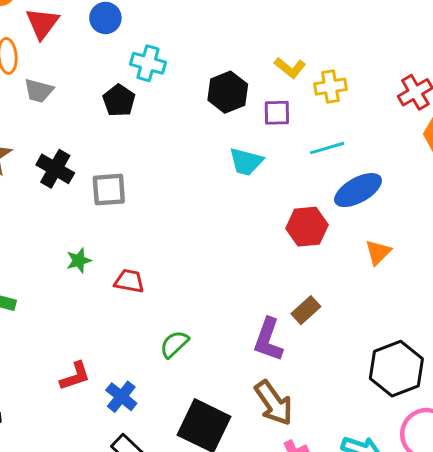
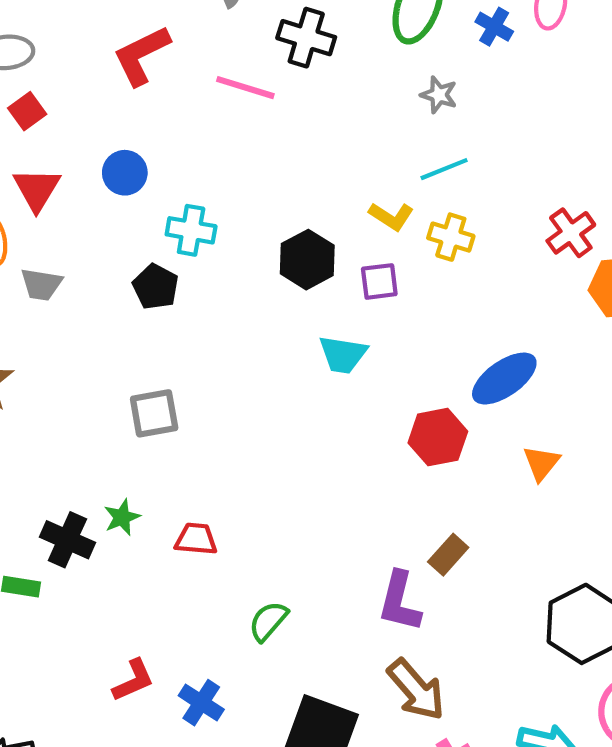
yellow cross: (330, 87) -> (451, 237), turned 32
cyan line: (327, 148) -> (444, 169), moved
black cross: (55, 169) -> (67, 540), moved

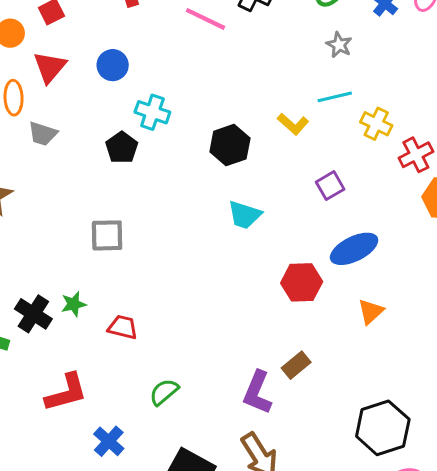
yellow cross: (451, 237) -> (376, 124), moved
purple square: (379, 281) -> (330, 186), moved, turned -32
red L-shape: (133, 680) -> (66, 392), moved, size x1.4

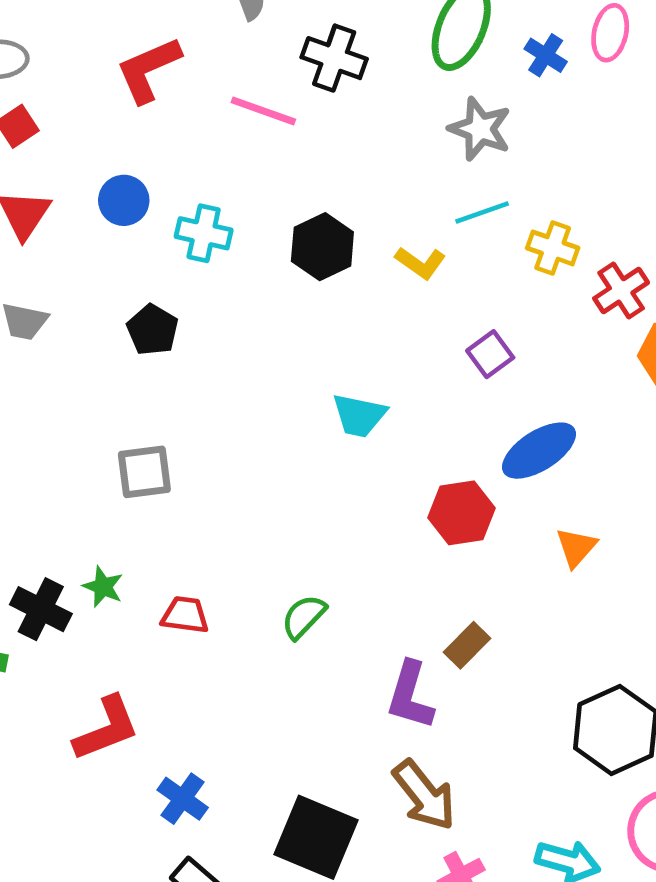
gray star: (339, 45) -> (480, 129), size x1.5
cyan cross: (152, 112) -> (204, 233), moved
black hexagon: (230, 145) -> (322, 247), moved
green star: (74, 304) -> (103, 587), turned -30
green semicircle: (164, 392) -> (304, 617), moved

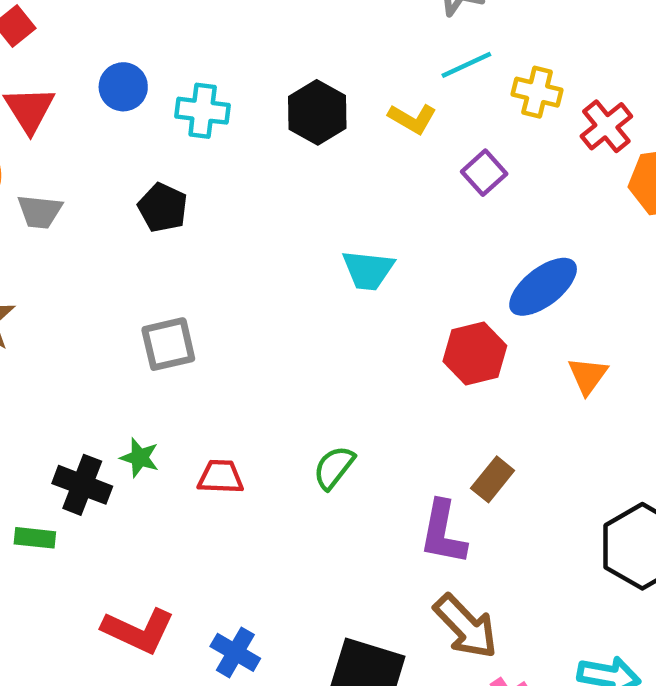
purple square: (490, 354) -> (484, 173), moved
red L-shape: (106, 728) -> (138, 631), moved, turned 52

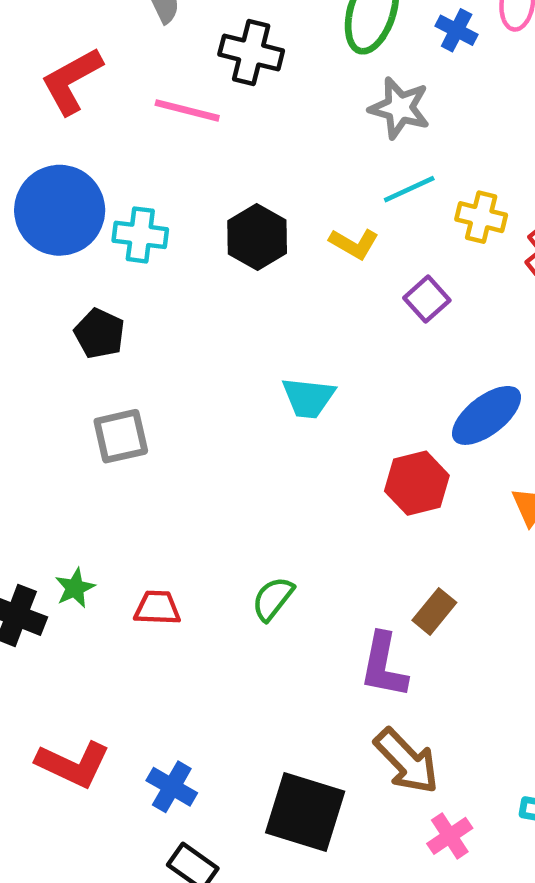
blue circle: (123, 87) -> (60, 210), size x1.8
gray square: (168, 344) -> (121, 436), moved
green star: (140, 458) -> (75, 588), turned 30

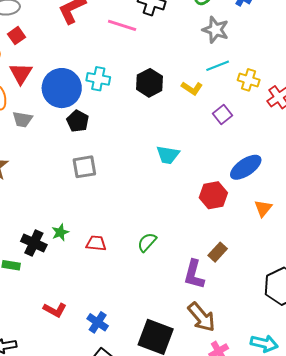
blue circle: (60, 210) -> (62, 88), moved
red L-shape: (73, 764) -> (55, 310), size x0.7

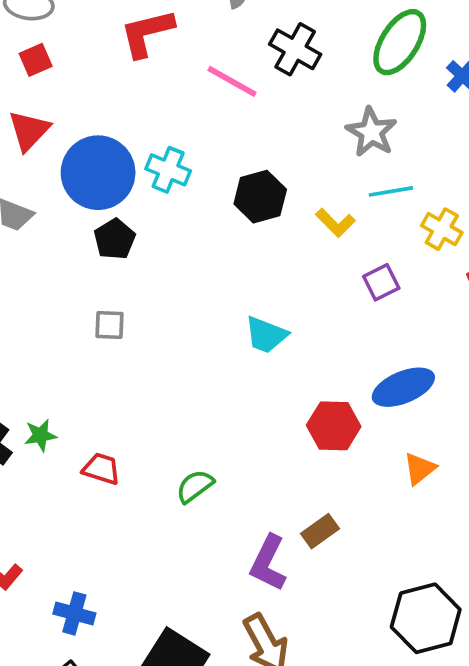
gray star: (216, 30) -> (371, 132), moved
gray square: (84, 167) -> (109, 325), size x0.7
blue cross: (98, 322) -> (74, 613), turned -30

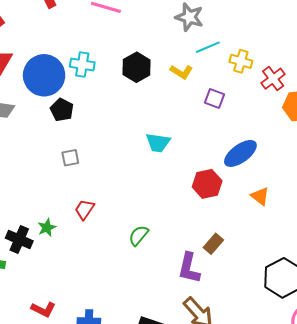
purple square: (381, 282) -> (214, 99), turned -30
red trapezoid: (101, 469) -> (84, 209), moved, turned -60
orange triangle: (420, 469) -> (260, 196), turned -30

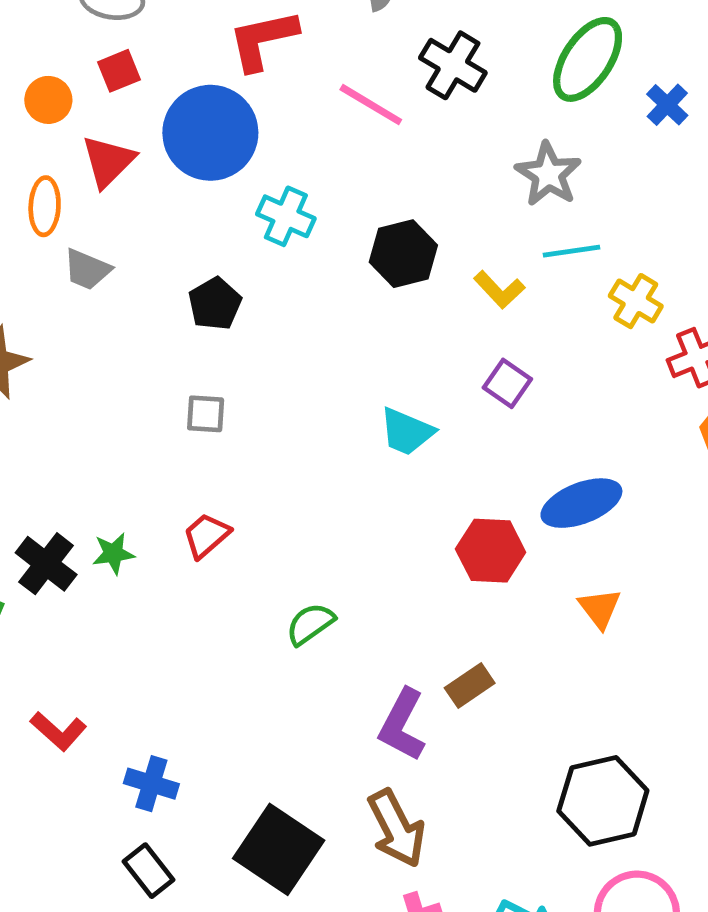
blue circle: (44, 75) -> (210, 133), moved
purple square: (214, 99) -> (507, 383), moved

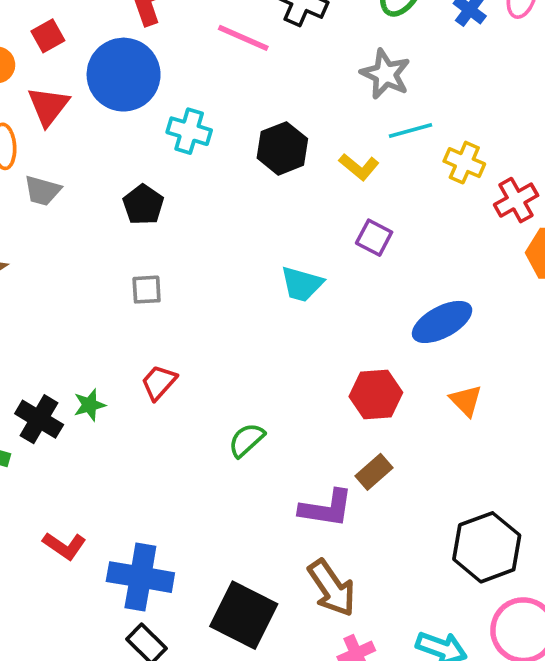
red hexagon: (491, 551) -> (376, 394), moved
purple L-shape: (402, 725) -> (326, 508), turned -102
blue cross: (151, 784) -> (140, 577), size x1.6

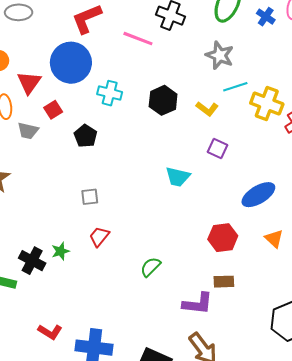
red square: (48, 36) -> (53, 110), moved
yellow cross: (464, 163) -> (267, 104), size x1.4
gray square: (147, 290) -> (90, 197), moved
brown rectangle: (374, 472) -> (224, 282), turned 42

